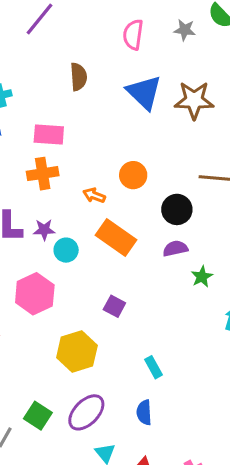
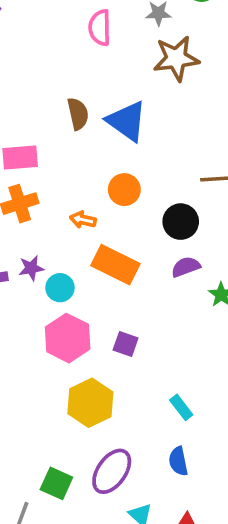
brown semicircle: (79, 77) -> (78, 114), moved
blue triangle: (144, 92) -> (127, 121), moved
brown star: (194, 100) -> (176, 58), moved
pink hexagon: (35, 294) -> (68, 338), moved

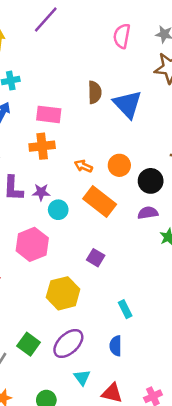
orange circle: (124, 190) -> (119, 165), moved
pink hexagon: (68, 338) -> (32, 244), moved

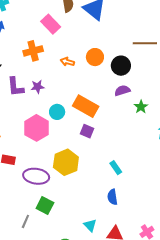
pink rectangle: (49, 114) -> (51, 24), moved, turned 48
orange rectangle: (100, 202) -> (86, 106), moved
cyan circle: (58, 210) -> (57, 112), moved
purple ellipse: (68, 344) -> (36, 176), moved, turned 60

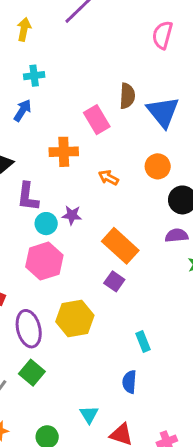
orange circle: (95, 57) -> (158, 166), moved
purple star: (38, 87) -> (72, 215), moved
cyan circle: (57, 112) -> (46, 224), moved
purple ellipse: (36, 176) -> (29, 329), turned 55

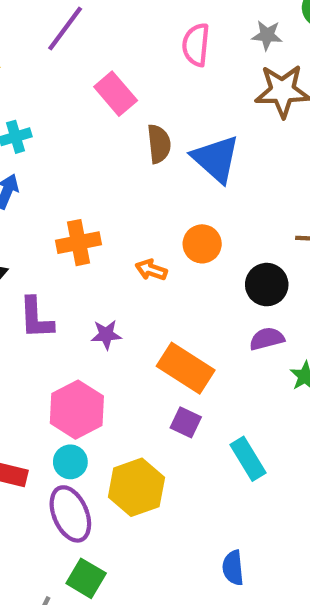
pink rectangle: (97, 120) -> (116, 94), moved
orange circle: (158, 166) -> (202, 244), moved
cyan circle: (46, 224) -> (70, 462), moved
cyan rectangle: (143, 341) -> (248, 459), moved, size x1.4

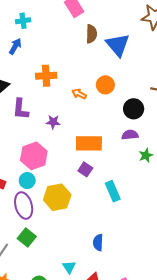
orange rectangle: (186, 368) -> (89, 143), turned -40

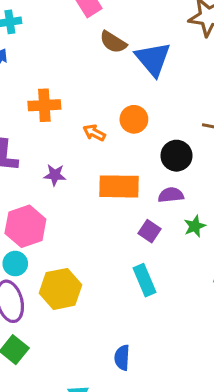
brown semicircle: (91, 34) -> (113, 42), turned 120
orange rectangle: (89, 143) -> (119, 186), moved
purple square: (85, 169) -> (150, 231), moved

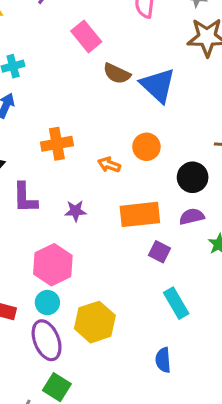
purple square: (150, 231) -> (159, 252), moved
blue semicircle: (122, 358) -> (163, 360), moved

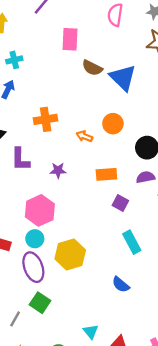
pink rectangle: (86, 36) -> (70, 39), turned 40
orange rectangle: (140, 214) -> (106, 174), size x0.7
blue semicircle: (163, 360) -> (121, 285), turned -48

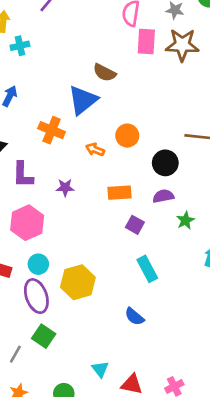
pink rectangle: (70, 39) -> (146, 42), moved
cyan cross: (14, 60) -> (20, 46), moved
blue triangle: (123, 78) -> (83, 100), moved, turned 36
orange cross: (46, 119) -> (52, 130), turned 30
pink hexagon: (40, 210) -> (27, 223), moved

